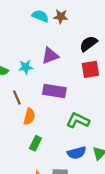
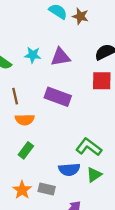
cyan star: (26, 67) -> (33, 55), moved
orange semicircle: (29, 116) -> (25, 120), turned 63
green L-shape: (78, 120) -> (89, 147), moved

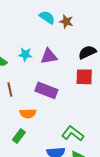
orange semicircle: (25, 120) -> (28, 113), moved

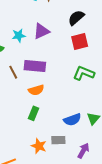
purple rectangle: (46, 90) -> (35, 66), moved
green L-shape: (73, 133) -> (84, 73), moved

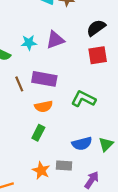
green L-shape: (84, 73) -> (84, 99), moved

